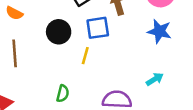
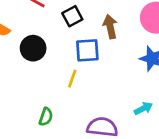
black circle: (59, 32) -> (33, 48), moved

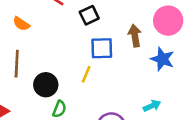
brown arrow: (110, 27) -> (135, 36), moved
black circle: (33, 48) -> (46, 85), moved

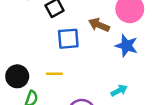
brown arrow: (135, 36) -> (99, 25), turned -54
yellow line: (86, 74) -> (54, 74), moved, turned 70

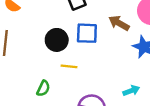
black circle: (17, 76) -> (57, 40), moved

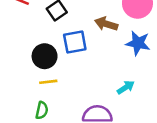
yellow line: (69, 66) -> (48, 82), moved
cyan arrow: (131, 91) -> (126, 87), moved

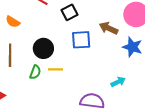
black circle: (45, 56) -> (43, 48), moved
green semicircle: (42, 110) -> (35, 72), moved

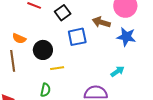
orange semicircle: (13, 22) -> (19, 38), moved
green semicircle: (35, 72) -> (45, 90), moved

